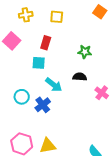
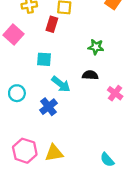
red rectangle: (46, 43) -> (52, 24), moved
cyan circle: (22, 97) -> (17, 93), moved

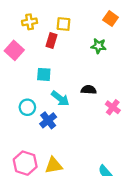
green star: (96, 47) -> (99, 46), moved
cyan circle: (17, 93) -> (27, 107), moved

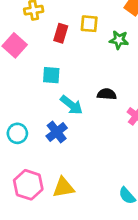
yellow square: (63, 24) -> (89, 24), moved
cyan circle: (27, 107) -> (17, 133), moved

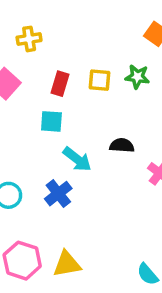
yellow square: (89, 24) -> (100, 80), moved
red rectangle: (61, 33) -> (60, 84), moved

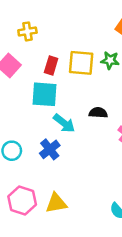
yellow square: (100, 80) -> (81, 63), size x1.5
cyan square: (51, 121) -> (44, 94), size x1.5

